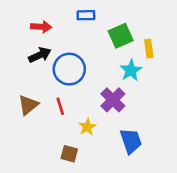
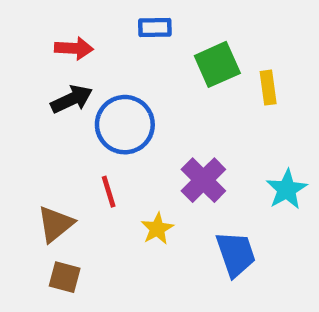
cyan star: (131, 70) -> (287, 189), moved
brown triangle: (28, 105) -> (55, 224), moved
brown square: (69, 154) -> (65, 277), moved

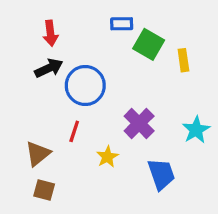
blue rectangle: (155, 27) -> (122, 24), moved
red arrow: (74, 48) -> (50, 33), turned 80
green square: (217, 64) -> (149, 44), turned -36
red line: (109, 192) -> (74, 131), turned 35

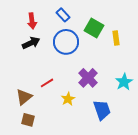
blue rectangle: (122, 24) -> (63, 15), moved, turned 48
blue circle: (85, 86) -> (66, 42), moved
red line: (74, 131) -> (47, 83), turned 40

